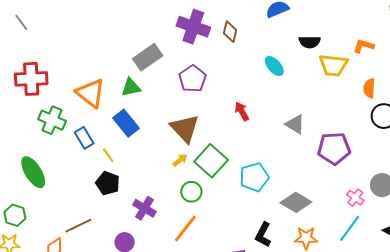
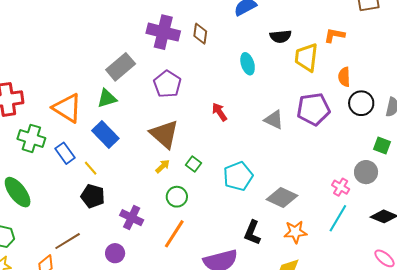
yellow trapezoid: (333, 65) -> (306, 57), turned 96
cyan ellipse: (274, 66) -> (248, 64), turned 30
purple pentagon: (334, 148) -> (313, 109), moved
green square: (211, 161) -> (194, 164), size x0.5

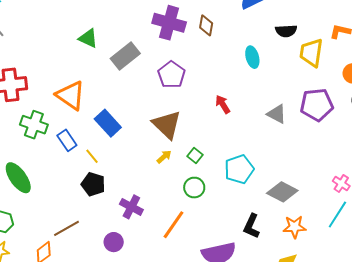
green triangle: (107, 98) -> (88, 38), moved, turned 40
green circle: (177, 197) -> (194, 188), moved

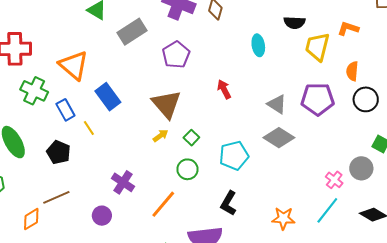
black pentagon: (93, 184) -> (59, 152), moved
gray diamond: (282, 192) -> (279, 138), moved
black L-shape: (252, 226) -> (229, 203), moved

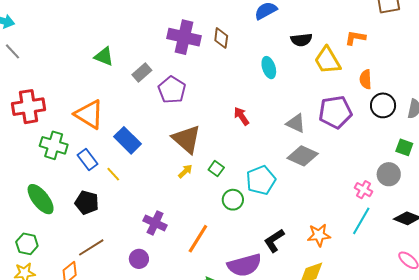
gray rectangle: (132, 32) -> (142, 72), size x0.7
yellow trapezoid: (317, 47) -> (327, 60), turned -36
purple pentagon: (176, 55) -> (172, 90), moved
green circle: (187, 169) -> (233, 200), moved
black L-shape: (229, 203) -> (274, 241), moved, turned 35

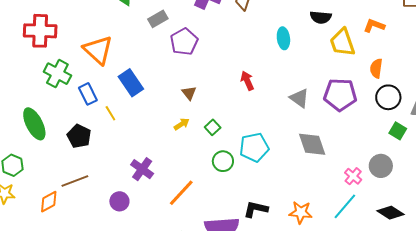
brown triangle: (187, 139) -> (189, 93), size x0.5
green square: (404, 147) -> (398, 131), moved
gray diamond: (303, 156) -> (312, 144), moved, turned 36
black L-shape: (274, 241) -> (256, 209), turned 35

